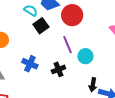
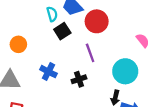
cyan semicircle: (31, 10) -> (52, 14), turned 40
cyan circle: (85, 56) -> (125, 71), moved, size x1.5

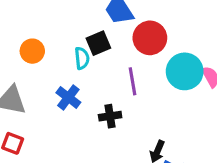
cyan semicircle: (52, 14) -> (82, 58), moved
cyan circle: (125, 71) -> (185, 71), moved

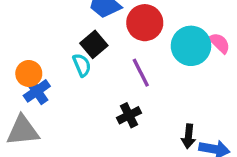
blue cross: (68, 97) -> (37, 91), moved, turned 35

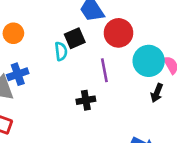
orange circle: (29, 74) -> (13, 33), moved
blue cross: (37, 91) -> (18, 74), moved
black arrow: (188, 136) -> (157, 93), moved

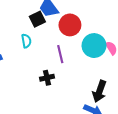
black square: (75, 38) -> (37, 19), moved
black arrow: (157, 93) -> (99, 91), moved, size x1.5

